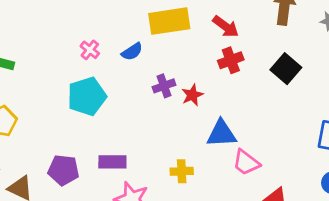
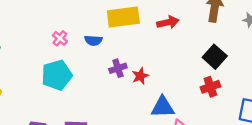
red arrow: (226, 27) -> (168, 22), turned -50
blue semicircle: (132, 52) -> (93, 40), turned 36
red cross: (231, 60) -> (210, 87), moved

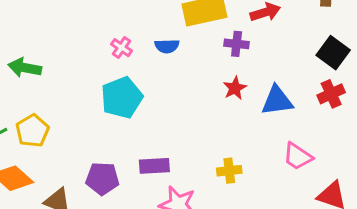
purple cross: (118, 68) -> (237, 44), moved, turned 30
blue triangle: (163, 107) -> (277, 101), moved

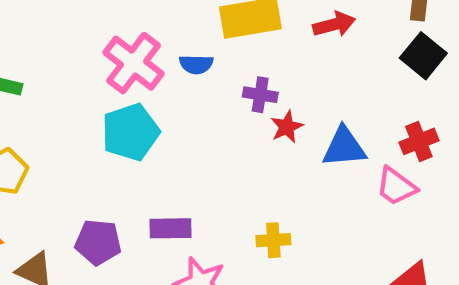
purple cross: (237, 44) -> (260, 95), moved
pink cross: (121, 48) -> (133, 63), size x2.0
black square: (333, 53) -> (423, 56), moved
pink trapezoid: (298, 156) -> (396, 186), moved

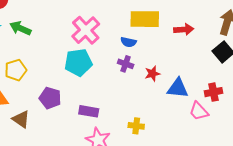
blue semicircle: (196, 64) -> (128, 42), moved
purple cross: (260, 95) -> (126, 64), moved
purple pentagon: (98, 242) -> (50, 98), moved

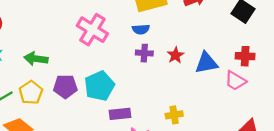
green arrow: (20, 28) -> (36, 59), moved
cyan pentagon: (78, 62) -> (99, 86), moved
red cross: (213, 92) -> (245, 56), turned 30
purple pentagon: (50, 98) -> (65, 86), moved

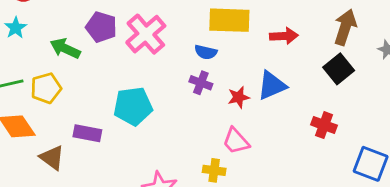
blue triangle: (206, 63) -> (272, 85), moved, turned -30
pink trapezoid: (235, 81) -> (236, 141), moved
purple pentagon: (65, 86) -> (101, 27), moved
purple rectangle: (120, 114) -> (87, 133), moved

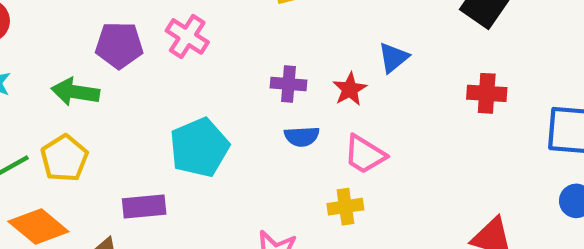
pink cross: (146, 34) -> (187, 36), size x0.7
blue semicircle: (206, 52) -> (302, 136), moved
blue triangle: (272, 85) -> (393, 58), size x0.7

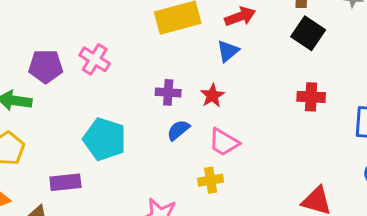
blue triangle: (393, 58) -> (228, 51), moved
blue semicircle: (302, 136) -> (178, 130), turned 145
cyan pentagon: (199, 147) -> (105, 139), turned -30

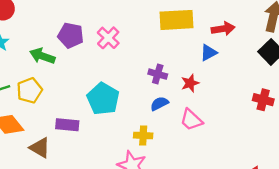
yellow cross: (211, 180) -> (143, 135), moved

